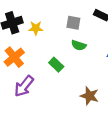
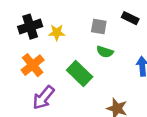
green rectangle: (56, 65) -> (80, 73), size x1.5

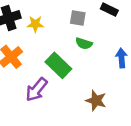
purple arrow: (43, 98) -> (37, 90), moved

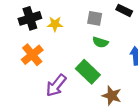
green rectangle: (58, 65) -> (88, 72), moved

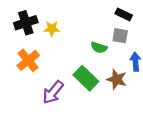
gray square: (95, 18) -> (120, 36), moved
brown star: (112, 96) -> (117, 79), moved

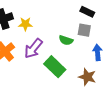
brown star: (117, 79) -> (87, 77), moved
purple arrow: (53, 92) -> (33, 48), moved

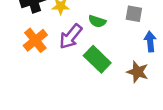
green semicircle: (66, 40) -> (97, 21), moved

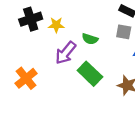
orange cross: (35, 40) -> (26, 78), moved

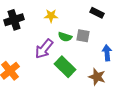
yellow star: (56, 25) -> (51, 16), moved
gray square: (124, 32) -> (83, 36), moved

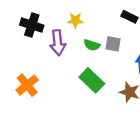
black cross: (14, 20) -> (32, 25), turned 36
purple arrow: (44, 49) -> (58, 43), moved, turned -45

